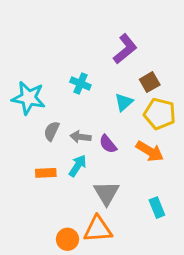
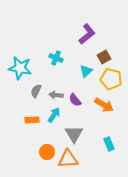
orange circle: (67, 239) -> (47, 152), moved

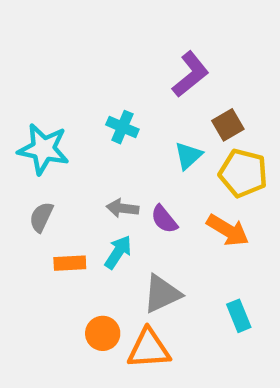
gray semicircle: (36, 91) -> (41, 217), moved
gray triangle: (74, 134) -> (162, 294), turned 36

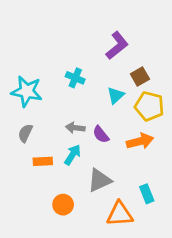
orange arrow: (228, 230) -> (140, 141), turned -45
orange triangle: (149, 349) -> (120, 214), moved

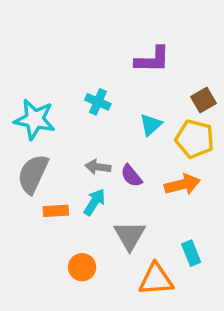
purple L-shape: (117, 46) -> (152, 60), turned 40
brown square: (140, 77) -> (203, 100), moved
gray semicircle: (25, 133) -> (33, 174), size x1.6
gray triangle: (99, 180) -> (130, 236), turned -35

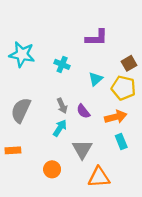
cyan star: (35, 119) -> (22, 54), moved
gray arrow: (98, 167) -> (62, 106), turned -120
orange rectangle: (56, 211) -> (13, 150), moved
cyan rectangle: (191, 253) -> (121, 141), moved

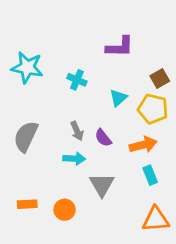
cyan arrow: (60, 128) -> (74, 159), turned 60
orange rectangle: (13, 150) -> (27, 204), moved
orange triangle: (99, 177) -> (156, 219), moved

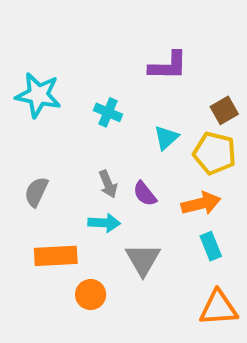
gray semicircle: (26, 136) -> (36, 192), size x0.7
orange rectangle: (27, 204) -> (56, 256), moved, size x1.5

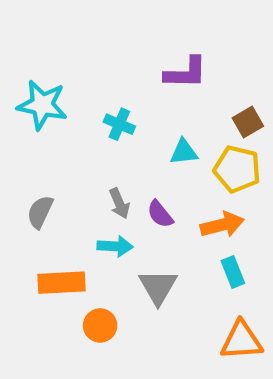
cyan triangle: (166, 138) -> (184, 152), turned 36

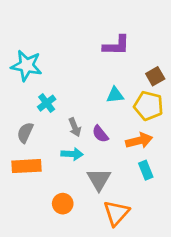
cyan cross: (119, 124) -> (47, 103), moved, turned 30
orange rectangle: (62, 283) -> (27, 166), moved
orange triangle: (241, 340) -> (116, 213), moved, turned -44

